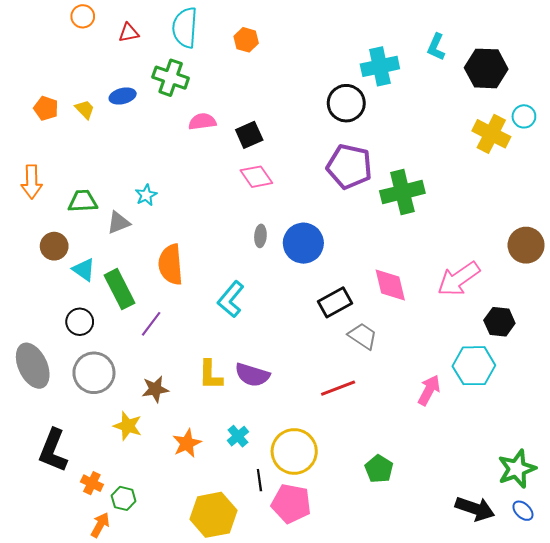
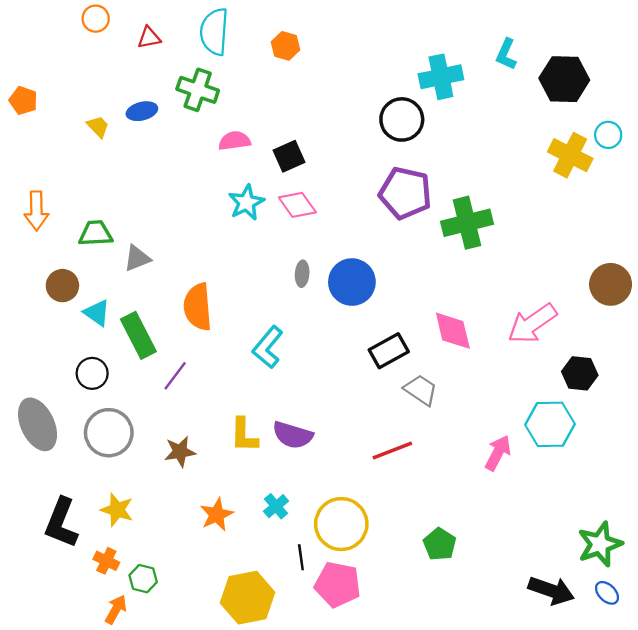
orange pentagon: (46, 108) -> (23, 100), moved
cyan star: (146, 195) -> (246, 203), moved, size x1.4
yellow star: (128, 426) -> (117, 510), moved

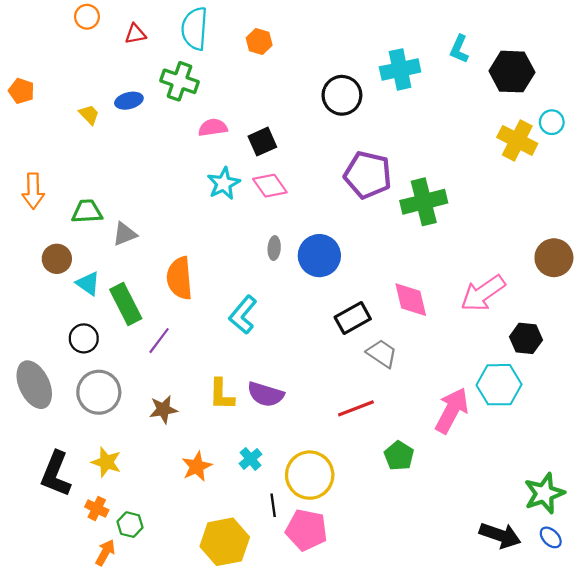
black circle: (402, 119) -> (342, 95), moved
pink arrow: (498, 453) -> (452, 411), size x1.4
green pentagon: (440, 544) -> (399, 456), moved

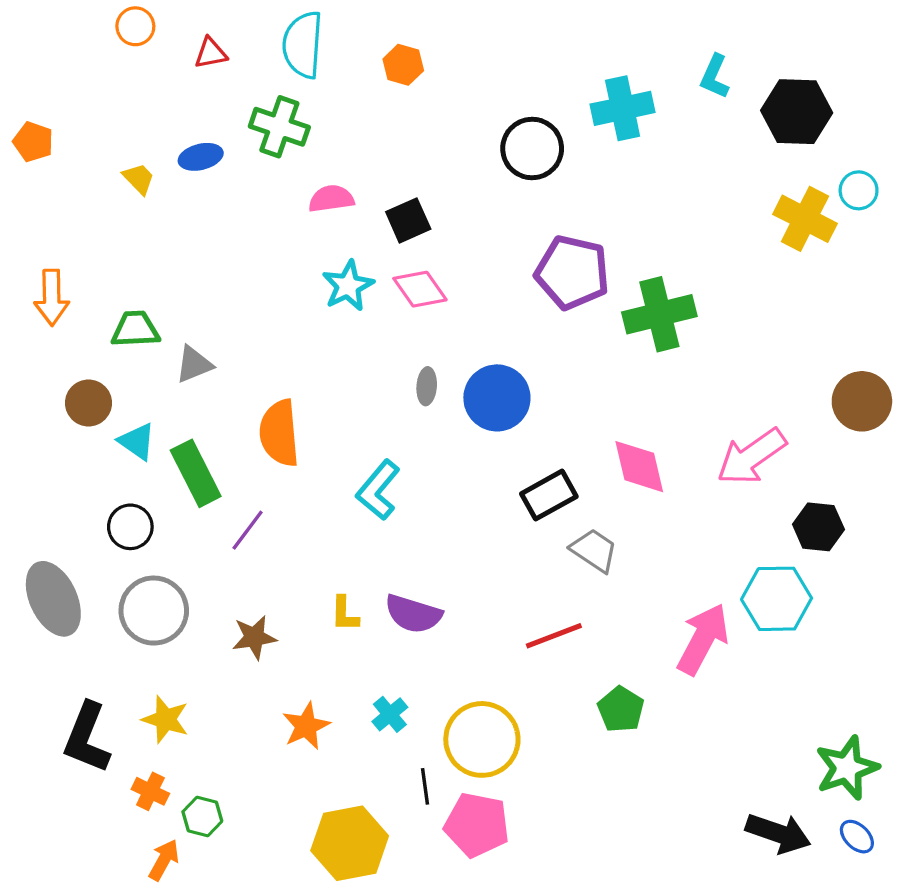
yellow L-shape: (221, 394) -> (345, 614), size x0.7

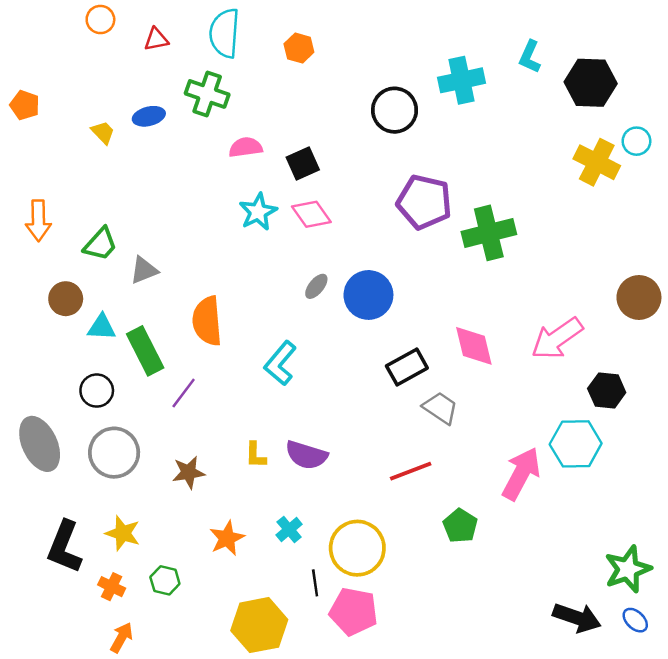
green trapezoid: (135, 329) -> (100, 244), turned 135
gray ellipse: (427, 386) -> (316, 286), turned 35
cyan triangle: (137, 441) -> (102, 327), turned -32
green hexagon: (202, 816) -> (165, 580), moved

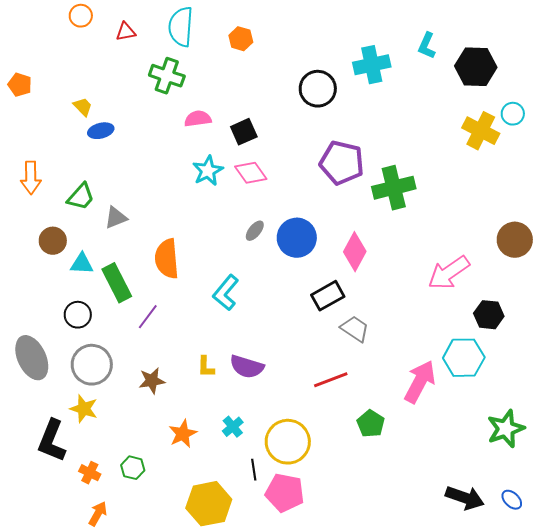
blue ellipse: (149, 116) -> (101, 131), moved
pink diamond: (474, 346) -> (355, 252), moved, turned 42
yellow star: (123, 533) -> (84, 409), moved
green star: (628, 569) -> (506, 429), moved

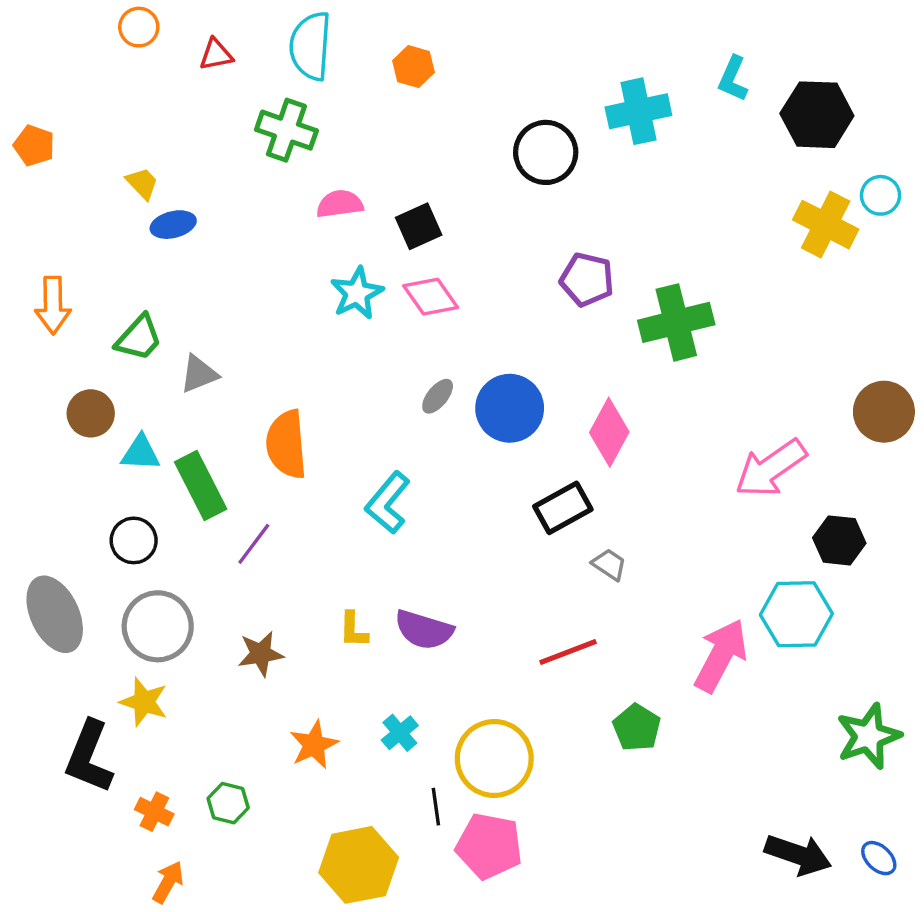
purple pentagon: (342, 163) -> (587, 279), size x0.7
gray trapezoid: (355, 329) -> (609, 564), size x0.7

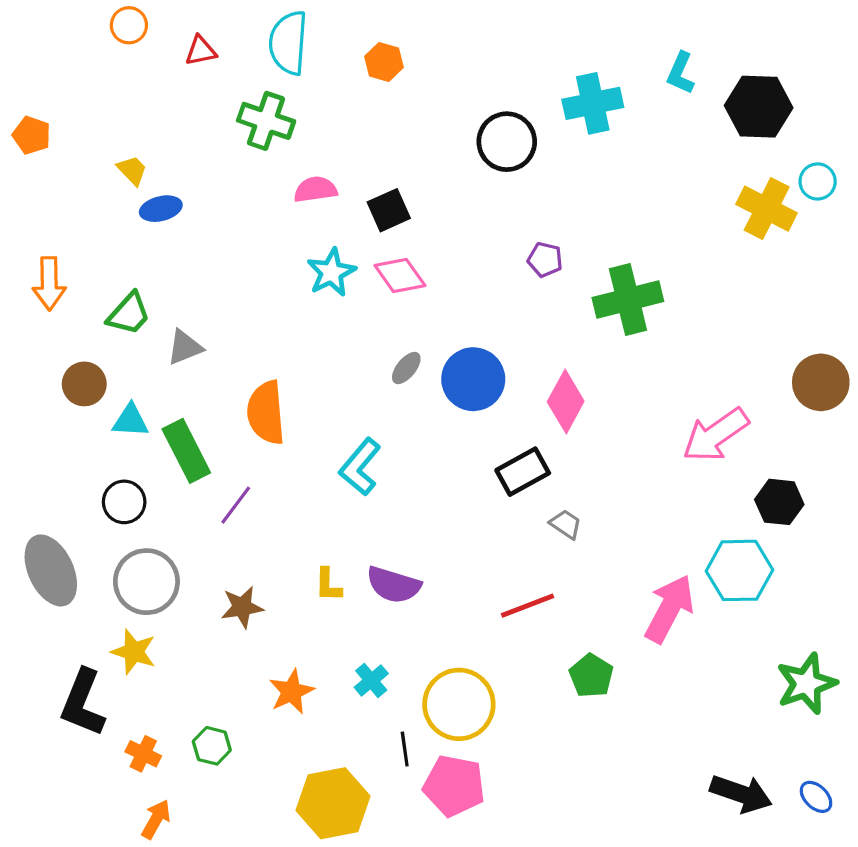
purple pentagon: (587, 279) -> (545, 260), size x0.7

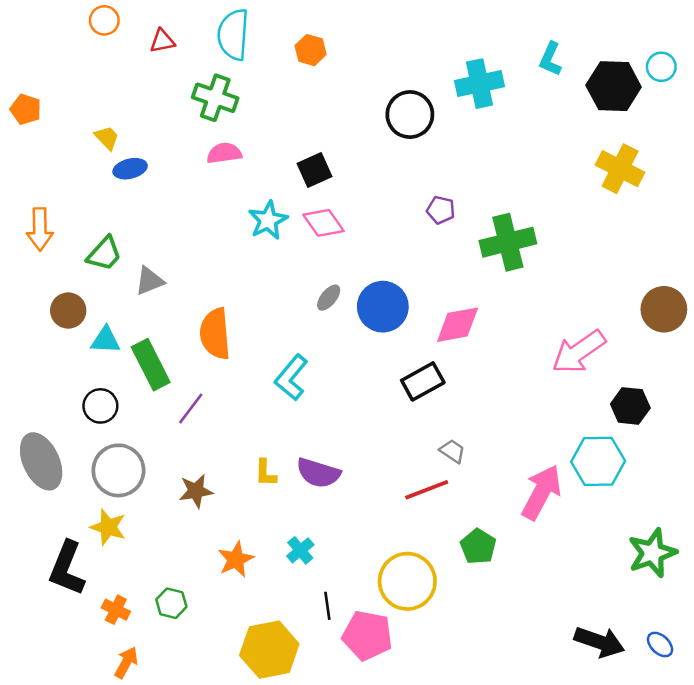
cyan circle: (818, 181) -> (661, 67), moved
pink semicircle: (315, 189) -> (224, 153), moved
pink diamond: (566, 401) -> (458, 325), turned 51
gray trapezoid: (566, 524) -> (452, 451), moved
yellow circle: (459, 704) -> (407, 581), moved

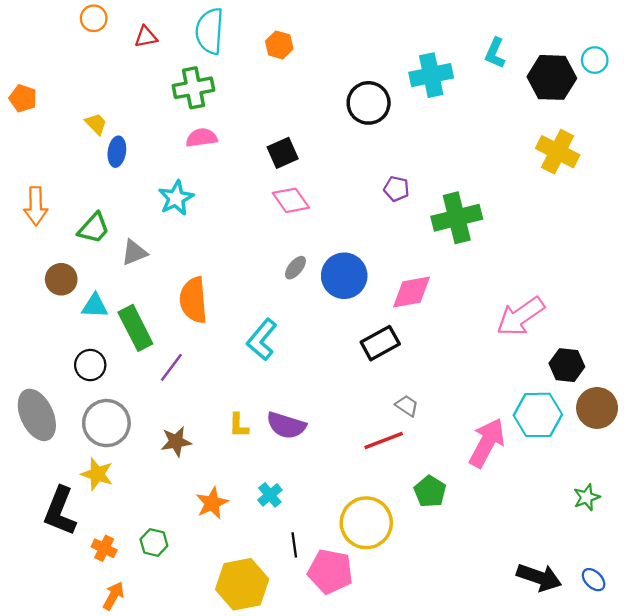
green cross: (215, 98) -> (193, 88), turned -30
blue ellipse: (130, 169) -> (117, 152), turned -68
cyan star: (268, 220) -> (176, 198), moved
brown circle: (664, 309) -> (597, 408), moved
green star: (652, 553) -> (587, 497), size x0.6

